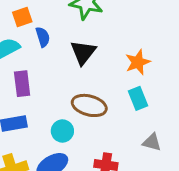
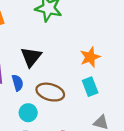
blue semicircle: (43, 37) -> (18, 83), moved
black triangle: (83, 52) -> (31, 57), moved

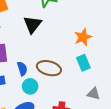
black triangle: (31, 57) -> (32, 24), moved
blue semicircle: (18, 83) -> (22, 69), moved

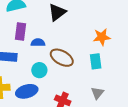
blue semicircle: (22, 69) -> (38, 43), moved, turned -88
gray triangle: (93, 94) -> (97, 93), turned 40

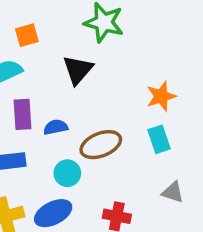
brown ellipse: (62, 58) -> (101, 145), turned -40
gray triangle: (97, 93) -> (173, 192), turned -40

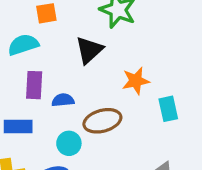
orange star: (161, 96) -> (136, 81), moved
cyan rectangle: (159, 139) -> (168, 109), moved

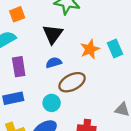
blue semicircle: (63, 100) -> (54, 63), moved
cyan rectangle: (168, 109) -> (115, 49), moved

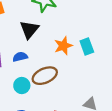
blue semicircle: (54, 63) -> (20, 57), moved
cyan circle: (52, 103) -> (22, 86), moved

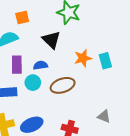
black triangle: (29, 30) -> (51, 40), turned -30
cyan circle: (22, 86) -> (33, 83), moved

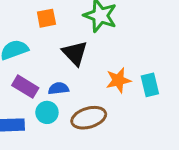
orange square: (22, 17) -> (46, 18), moved
purple rectangle: (17, 65) -> (25, 87), turned -60

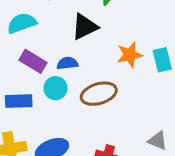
black triangle: (75, 53) -> (85, 27), turned 48

